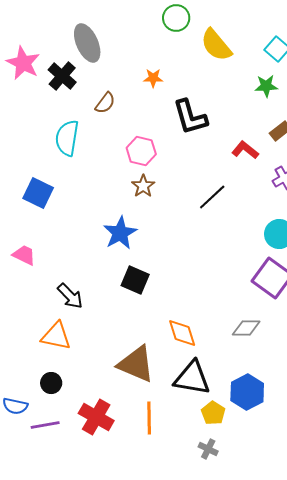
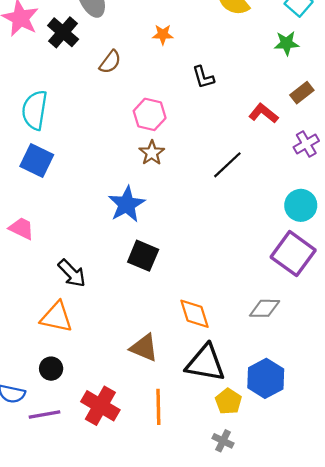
black L-shape: (190, 117) -> (203, 77), size x0.6
cyan semicircle: (67, 138) -> (35, 110), moved
brown triangle: (136, 364) -> (144, 348), size x0.7

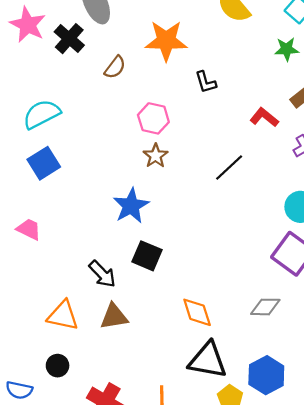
orange star: (163, 35) -> (166, 41), size x2.0
cyan semicircle: (35, 110) -> (42, 114), turned 54
blue square: (37, 160) -> (44, 163), turned 32
black arrow: (72, 273) -> (102, 274), moved
brown triangle: (144, 348) -> (114, 317), moved, turned -32

